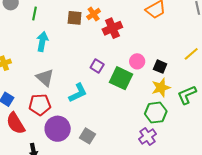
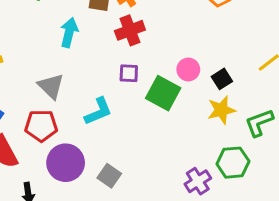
red cross: (112, 28) -> (130, 30), moved
cyan arrow: (42, 42) -> (69, 33), moved
purple square: (97, 66) -> (129, 73), turned -32
black square: (160, 67) -> (222, 79), turned 32
green hexagon: (156, 113) -> (233, 163), moved

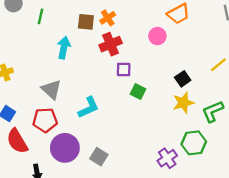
pink circle: (188, 69) -> (157, 36), moved
purple square: (129, 73) -> (124, 69), moved
green square: (163, 93) -> (138, 91), size x0.6

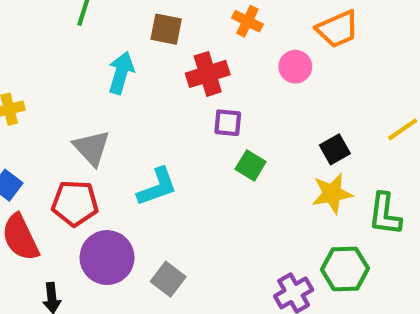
orange cross: (108, 18) -> (247, 21), moved, turned -35
green L-shape: (213, 111) -> (385, 214), turned -65

